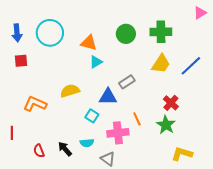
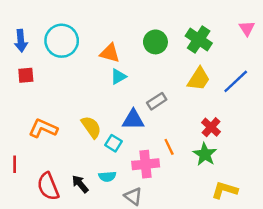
pink triangle: (200, 13) -> (247, 28), moved, turned -32
green cross: (161, 32) -> (199, 39), turned 35
yellow semicircle: (70, 91) -> (91, 127), moved, turned 72
red semicircle: (39, 151) -> (48, 186), size x1.6

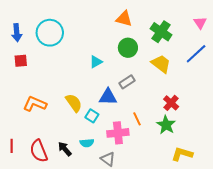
green circle: (155, 42) -> (128, 48), moved
orange triangle: (110, 53) -> (124, 19), moved
yellow trapezoid: (199, 79) -> (161, 64), turned -85
blue line: (236, 81) -> (196, 54), moved
red line: (15, 164) -> (12, 146), moved

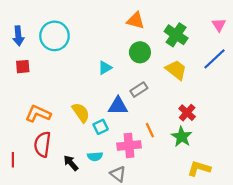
cyan square: (92, 116) -> (101, 127), turned 32
red semicircle: (39, 151) -> (42, 144), moved, turned 30

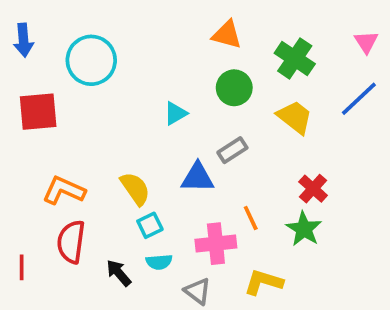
blue arrow: (18, 36) -> (23, 40), moved
red square: (23, 67) -> (38, 112), size x1.6
cyan square: (101, 127) -> (150, 225), moved
yellow L-shape: (199, 168) -> (264, 282), moved

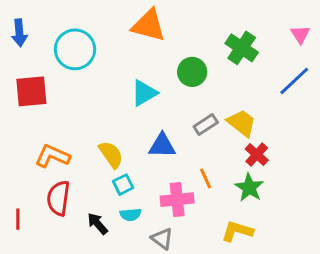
orange triangle: (227, 35) -> (149, 25), moved, size x1.4
cyan triangle: (176, 113) -> (144, 93), size x1.4
yellow trapezoid: (295, 117) -> (242, 123), moved
gray rectangle: (232, 150) -> (206, 124), moved
yellow L-shape: (264, 282) -> (237, 231), moved

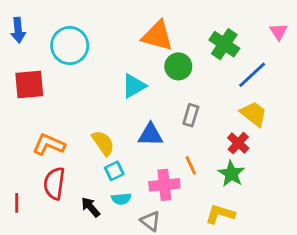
orange triangle: (149, 25) -> (157, 36), moved
blue line: (294, 81) -> (252, 75), moved
yellow trapezoid: (242, 123) -> (254, 114), moved
gray rectangle: (206, 124) -> (191, 115), turned -40

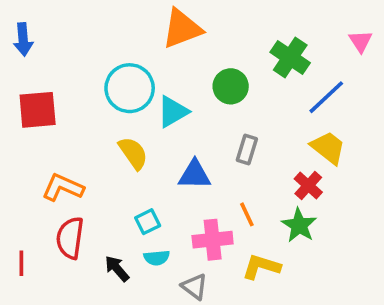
orange triangle: (157, 36) -> (182, 29), moved, turned -36
cyan circle: (70, 46) -> (130, 88), moved
yellow semicircle: (103, 143) -> (133, 153), moved
yellow L-shape: (220, 214) -> (261, 267), moved

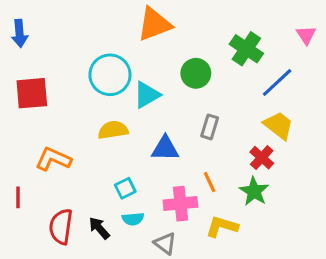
yellow semicircle: (133, 153) -> (113, 130), turned -64
red semicircle: (70, 238) -> (61, 227), moved
red line: (21, 263) -> (18, 197), moved

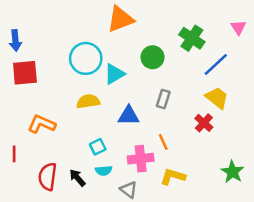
blue arrow: (20, 33) -> (15, 41), moved
green star: (254, 191) -> (232, 172), moved

